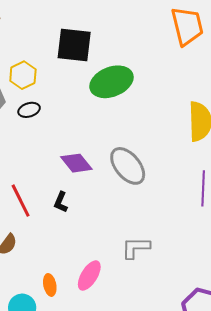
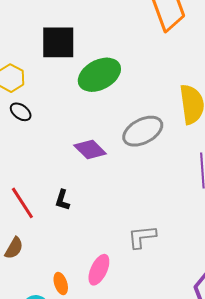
black ellipse: (29, 110) -> (21, 112), turned 60
purple diamond: (76, 163) -> (90, 149), moved
gray ellipse: (128, 166) -> (143, 131), moved, turned -72

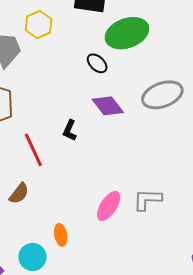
black ellipse: (21, 112) -> (97, 63), moved
black L-shape: (62, 200) -> (70, 130), moved
pink ellipse: (99, 270) -> (109, 206), moved

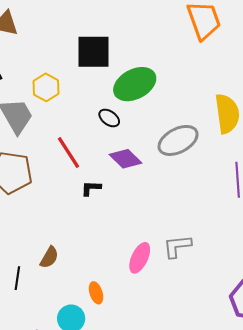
black L-shape: (70, 130) -> (91, 188), turned 75
red line: (33, 150) -> (69, 152), moved

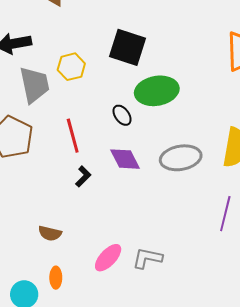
black L-shape: (91, 188) -> (83, 176), turned 115
brown semicircle: (49, 257) -> (50, 233), moved, turned 55

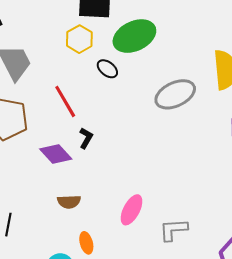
yellow hexagon: (71, 67) -> (79, 39), moved
purple diamond: (125, 159) -> (56, 154), moved
gray L-shape: (147, 258) -> (173, 230), moved

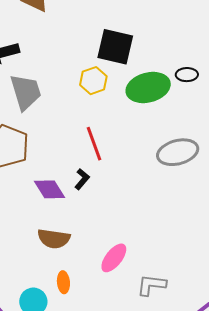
black ellipse: (107, 69) -> (187, 75), moved, turned -50
red line: (65, 101) -> (94, 144), moved
brown semicircle: (69, 202) -> (54, 239), size x1.4

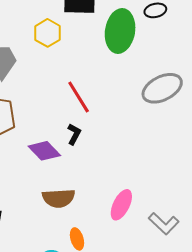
yellow hexagon: (93, 81) -> (48, 33), moved
green ellipse: (148, 88) -> (120, 31), turned -54
gray L-shape: (151, 285) -> (164, 224), turned -132

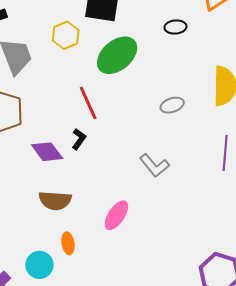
green ellipse: (120, 31) -> (117, 55), moved, turned 33
gray ellipse: (162, 88) -> (172, 105), size x0.6
gray L-shape: (164, 224) -> (154, 165), moved

